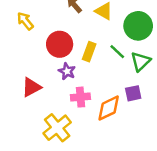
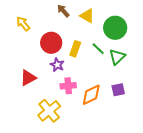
purple square: (133, 93) -> (118, 90), moved

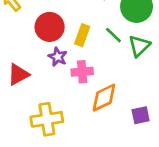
pink cross: (68, 86) -> (82, 72), moved
purple square: (118, 90) -> (141, 115), moved
yellow cross: (49, 111) -> (47, 119), turned 30

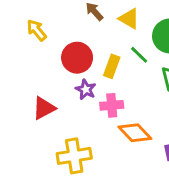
green line: (113, 35) -> (139, 55), moved
orange diamond: (104, 98) -> (135, 133), turned 72

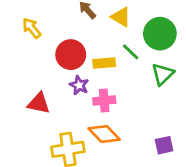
yellow rectangle: (112, 66) -> (104, 63), turned 65
red triangle: (44, 108) -> (39, 103), turned 40
orange diamond: (135, 133) -> (104, 134), moved

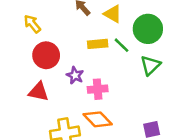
red circle: (71, 55) -> (46, 55), moved
yellow rectangle: (104, 63) -> (98, 44), moved

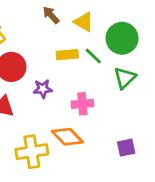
purple star: (75, 75) -> (43, 89), turned -30
pink cross: (98, 89) -> (82, 104), moved

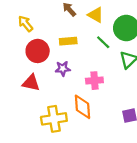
yellow rectangle: (67, 55) -> (68, 41), moved
orange diamond: (67, 137) -> (82, 107), turned 40

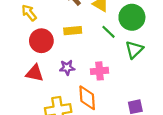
purple star: (63, 69) -> (67, 68), moved

